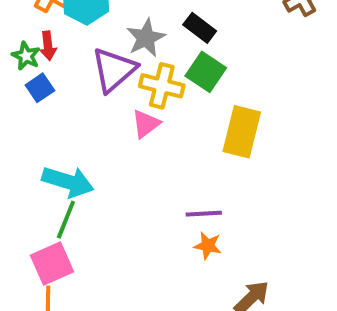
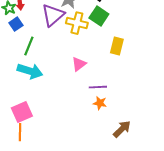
pink triangle: (146, 124) -> (79, 64), moved
yellow rectangle: (242, 132) -> (117, 46), size x0.7
green line: (66, 220) -> (29, 46), moved

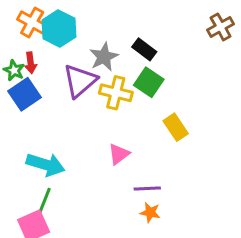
blue square: (16, 24) -> (25, 94), size x1.5
green line: (29, 46) -> (44, 202), moved
yellow rectangle: (117, 46) -> (176, 127), turned -48

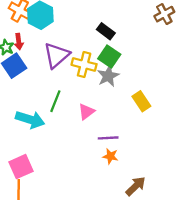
gray star: (104, 57) -> (108, 76), moved
yellow rectangle: (176, 127) -> (141, 101), moved
green line: (44, 202) -> (55, 101), moved

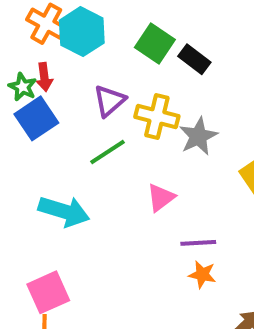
purple triangle: (57, 55) -> (109, 101), size x0.7
green square: (109, 56) -> (155, 43), moved
green line: (55, 101) -> (107, 152), moved, turned 35

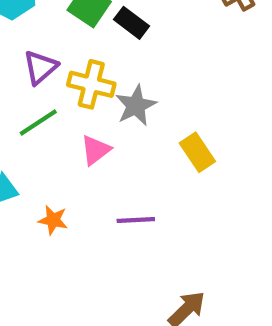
pink triangle: (161, 197) -> (96, 150), moved
orange star: (202, 274) -> (53, 220), moved

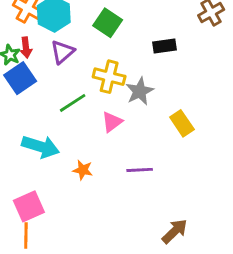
black rectangle: (132, 23) -> (164, 46), moved, turned -45
purple triangle: (40, 67) -> (62, 52), moved

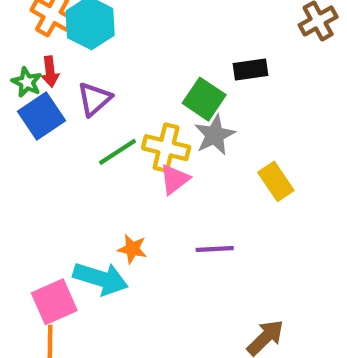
green square: (108, 23) -> (204, 99), moved
purple triangle: (62, 52) -> (94, 99), moved
yellow cross: (109, 77) -> (166, 148), moved
cyan arrow: (41, 147) -> (101, 278), moved

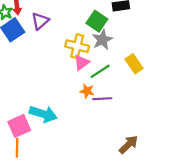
green line: (118, 152) -> (100, 71), moved
orange star: (132, 249) -> (87, 91), moved

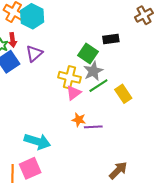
green line: (100, 71) -> (98, 86), moved
pink square: (19, 126) -> (30, 168), moved

